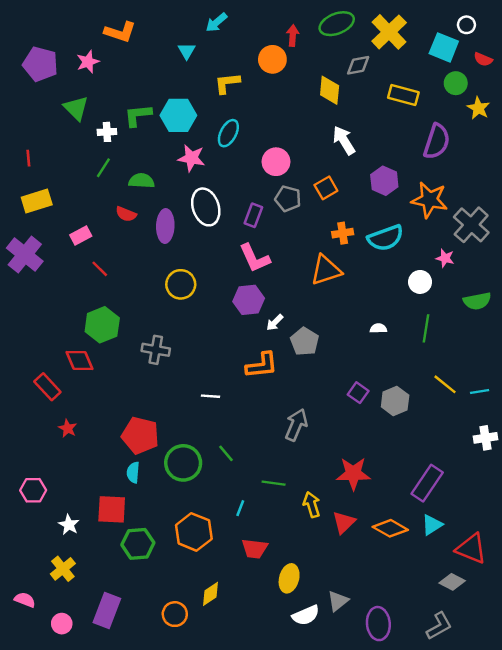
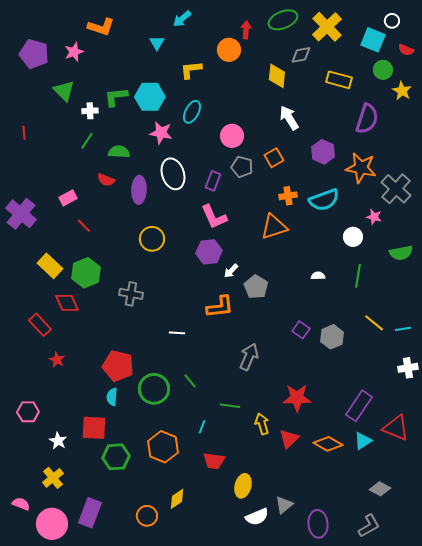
yellow rectangle: (37, 201) -> (50, 266), moved, turned 60
red triangle: (471, 549) -> (396, 428), moved
pink circle: (62, 624) -> (52, 524), size x1.8

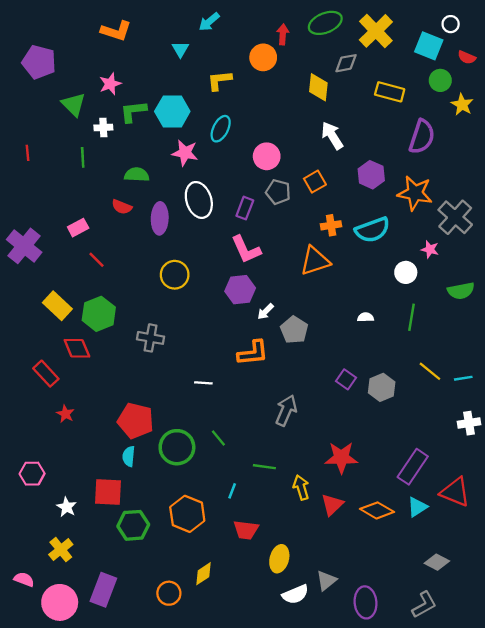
pink star: (74, 52) -> (110, 84), moved
green line: (87, 141) -> (83, 157), moved, turned -36

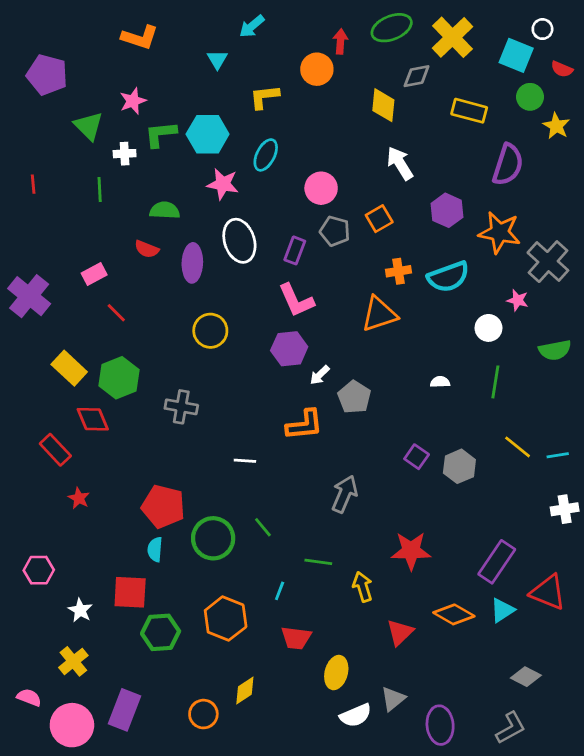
red triangle: (332, 505) -> (400, 632), moved

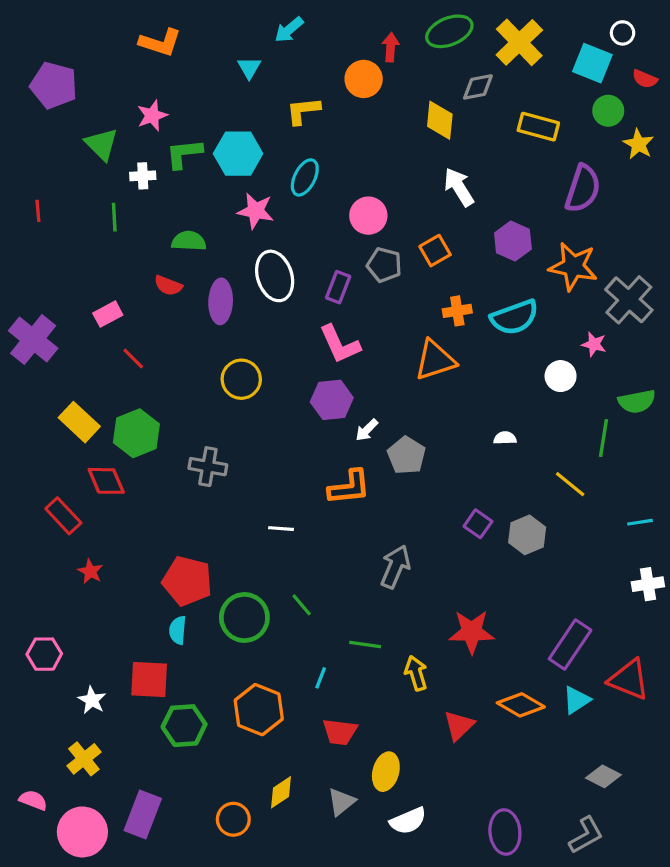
green line: (495, 382) -> (603, 438), moved
yellow line: (518, 447) -> (570, 484), moved
gray triangle: (393, 699) -> (341, 802), moved

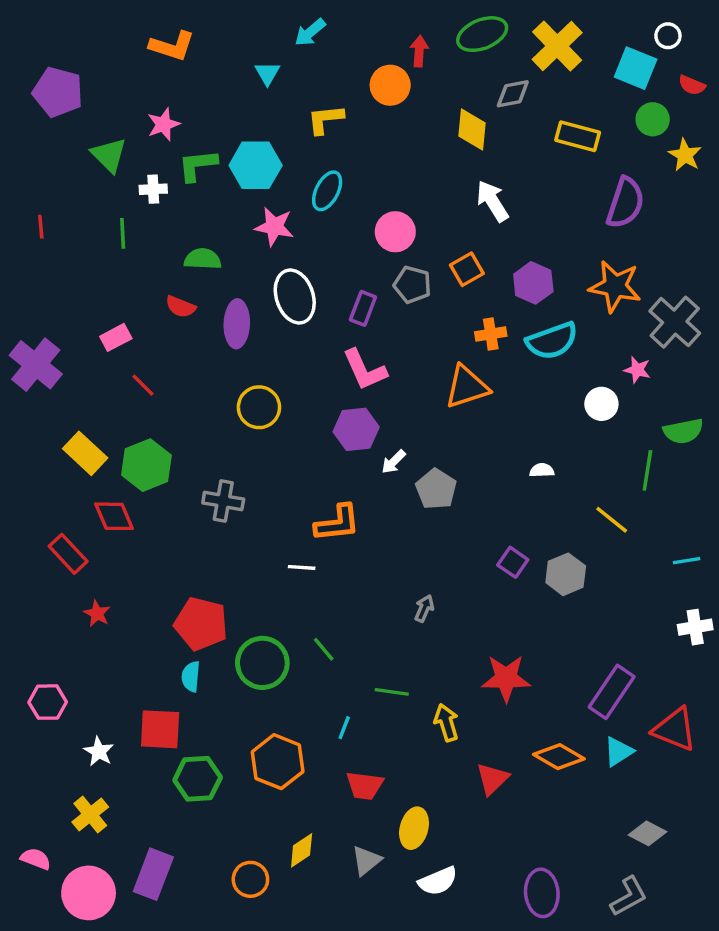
purple hexagon: (513, 241) -> (533, 283), moved
orange L-shape: (349, 487) -> (337, 523), moved
gray arrow: (395, 567) -> (424, 608), size x0.6

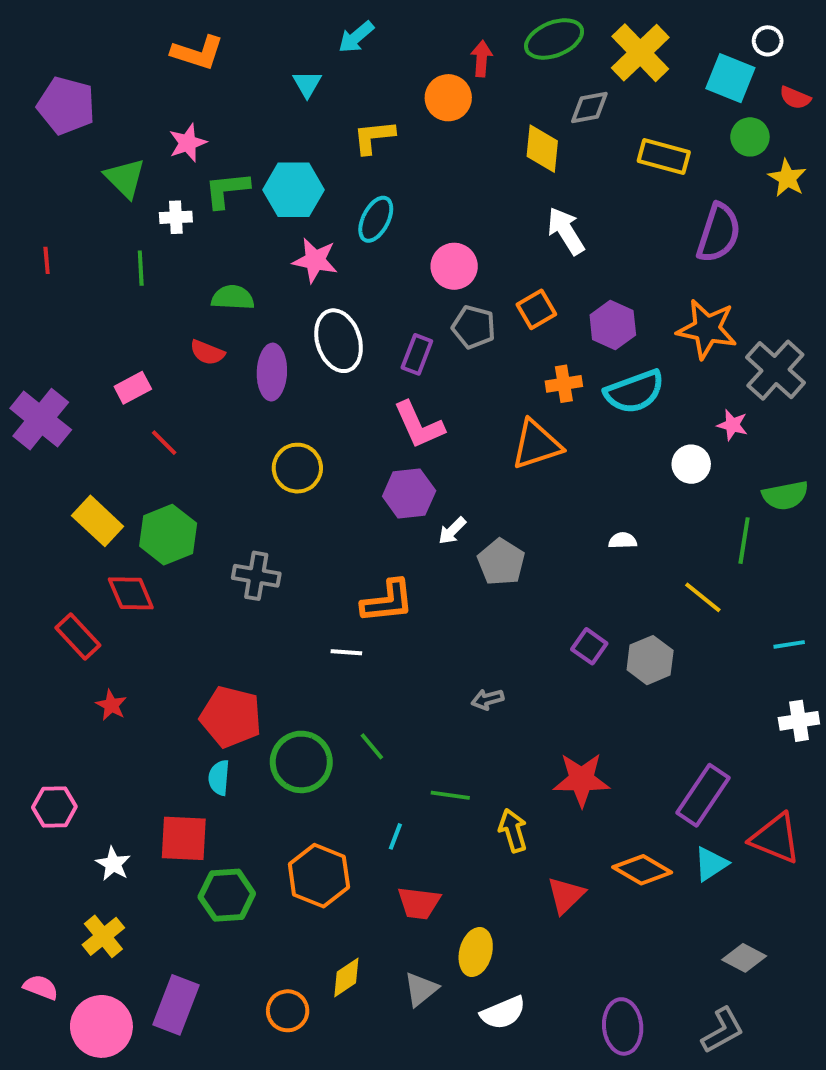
gray arrow: (424, 608) -> (487, 699), turned -128

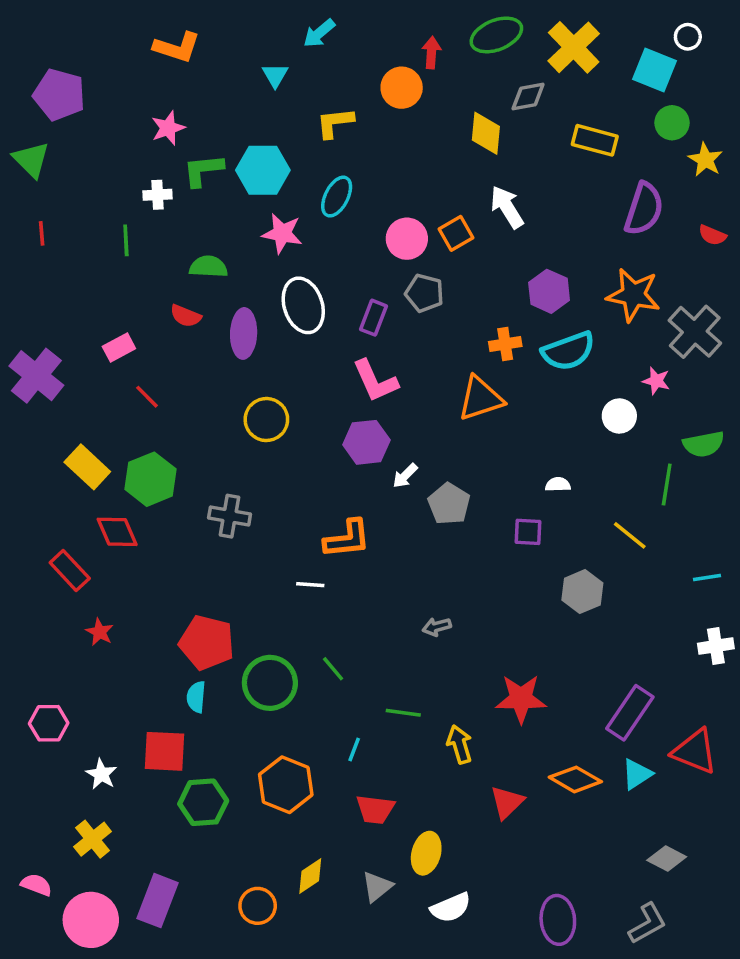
red semicircle: (795, 98) -> (712, 235), moved
green triangle: (125, 178) -> (31, 160), moved
orange square: (536, 309) -> (456, 233), moved
purple square: (589, 646) -> (528, 532), moved, turned -32

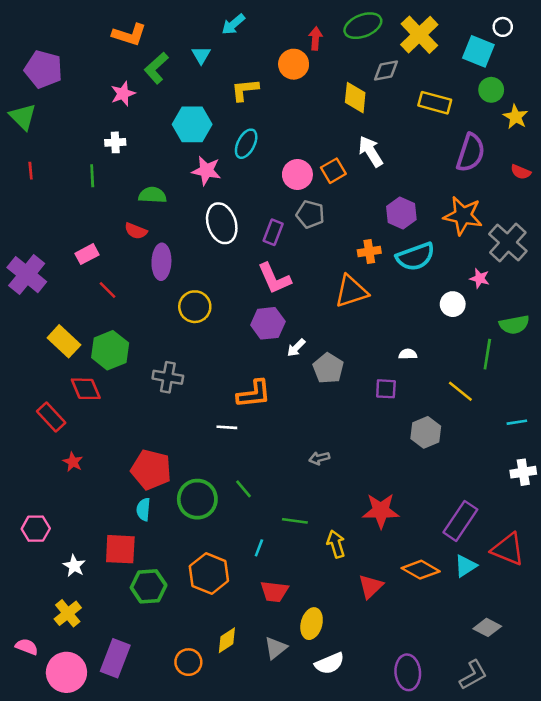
green L-shape: (203, 170) -> (156, 68), moved, turned -36
purple ellipse: (244, 333) -> (161, 262), moved

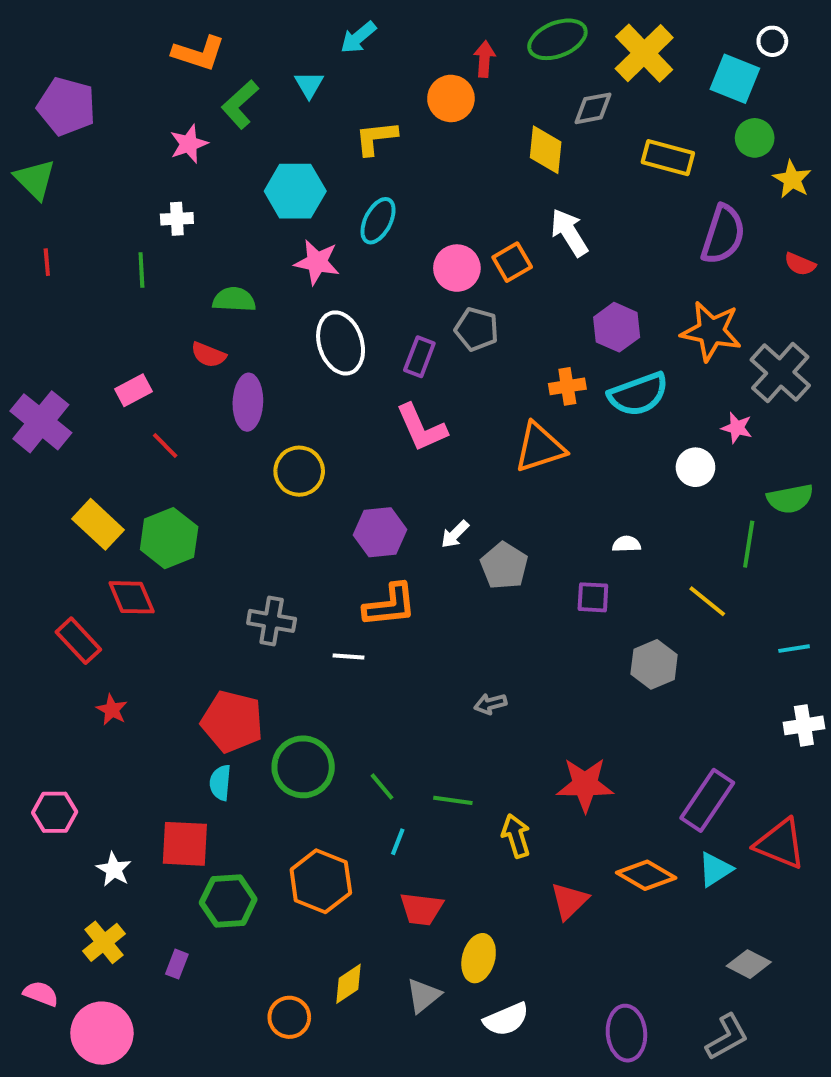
purple hexagon: (268, 323) -> (380, 532), moved
gray cross: (168, 377) -> (272, 621), moved
green line: (244, 489) -> (382, 787), moved
purple rectangle: (115, 658) -> (177, 964), moved, size x0.5

